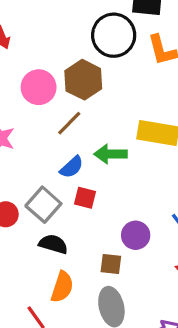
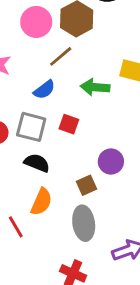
blue semicircle: (72, 167) -> (44, 90), moved
gray square: (43, 205) -> (31, 127), turned -32
brown square: (111, 264) -> (87, 185), turned -36

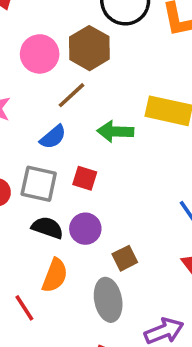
purple circle: (111, 162) -> (85, 229), moved
brown square: (87, 185) -> (125, 258), moved

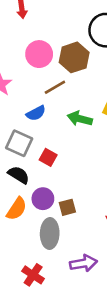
red square: (85, 178) -> (48, 157), moved
purple circle: (85, 229) -> (43, 199), moved

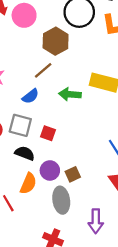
pink circle: (39, 54) -> (24, 15), moved
purple arrow: (83, 263) -> (96, 221), turned 110

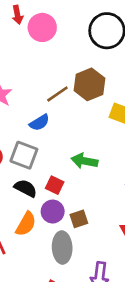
brown hexagon: (56, 41) -> (89, 84), moved
green arrow: (70, 94) -> (85, 161), moved
red square: (48, 133) -> (55, 185), moved

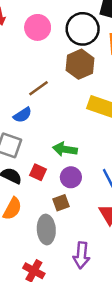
pink circle: (42, 27) -> (38, 27), moved
brown hexagon: (89, 84) -> (80, 64), moved
purple circle: (53, 212) -> (71, 177), moved

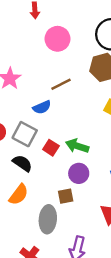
pink circle: (38, 27) -> (57, 39), moved
red square: (38, 172) -> (51, 148), moved

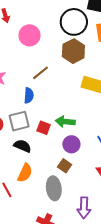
blue semicircle: (42, 107) -> (29, 96), turned -49
gray square: (25, 134) -> (19, 121), turned -30
brown square: (66, 196) -> (65, 166), turned -32

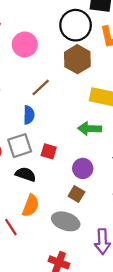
green arrow: (65, 122) -> (90, 129), moved
gray ellipse: (54, 188) -> (66, 221), turned -60

